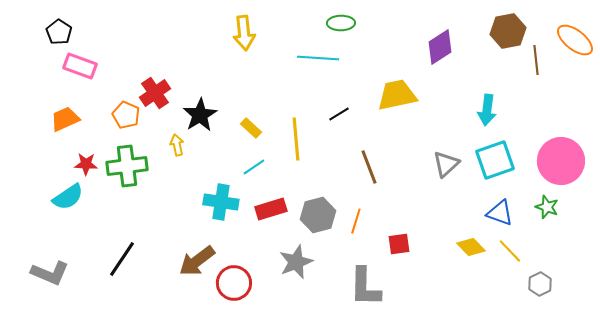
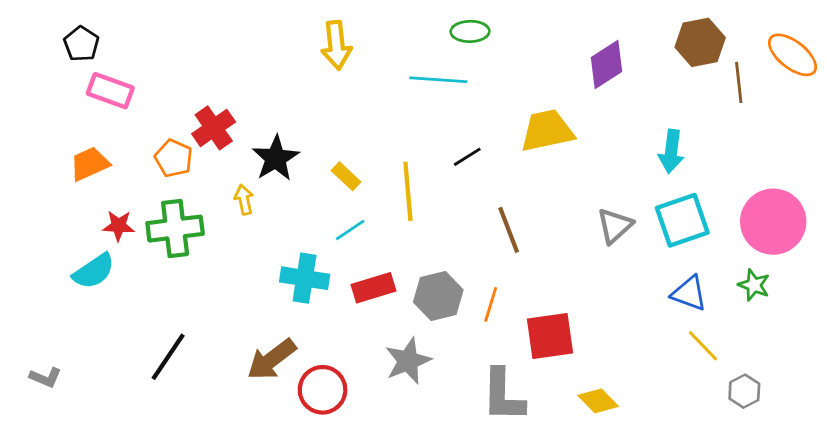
red square: (399, 244) -> (550, 336), size x1.6
yellow diamond: (471, 247) -> (598, 401), moved
gray L-shape: (50, 273) -> (45, 377), moved, size x0.6

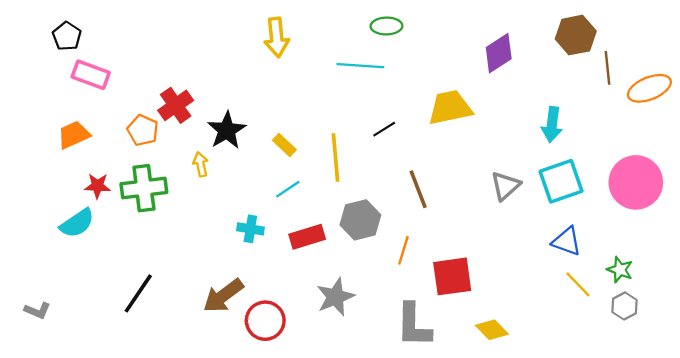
orange ellipse: (793, 55) -> (649, 88), moved, turned -60
cyan cross: (305, 278) -> (250, 229), size x0.7
green star: (754, 285) -> (620, 270), moved
gray hexagon: (438, 296) -> (360, 220), moved
gray hexagon: (744, 391) -> (624, 306), moved

